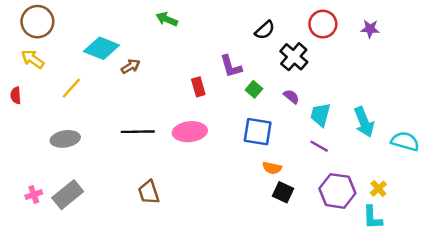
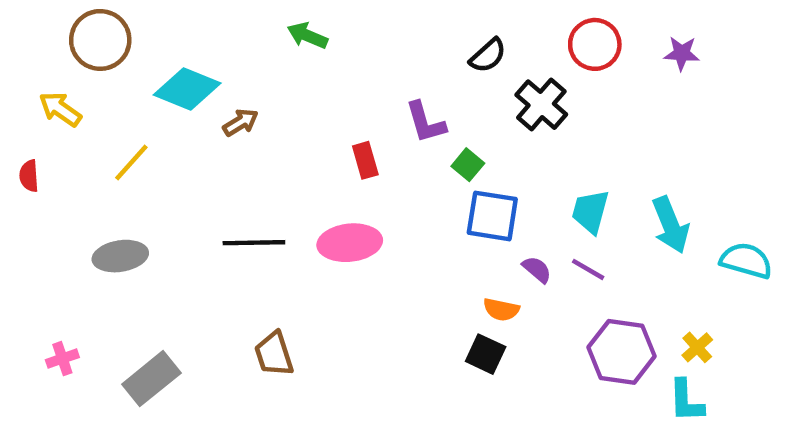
brown circle: (37, 22) -> (100, 40), moved
purple semicircle: (291, 97) -> (537, 269), moved
blue square: (258, 132) -> (492, 216), moved
black square: (283, 192) -> (486, 354), moved
gray rectangle: (68, 195) -> (151, 379), moved

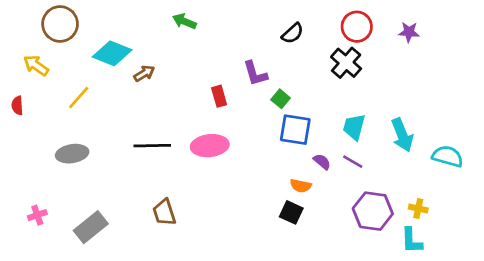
black cross: (541, 105) -> (346, 63), moved
yellow cross: (697, 347) -> (418, 208), turned -36

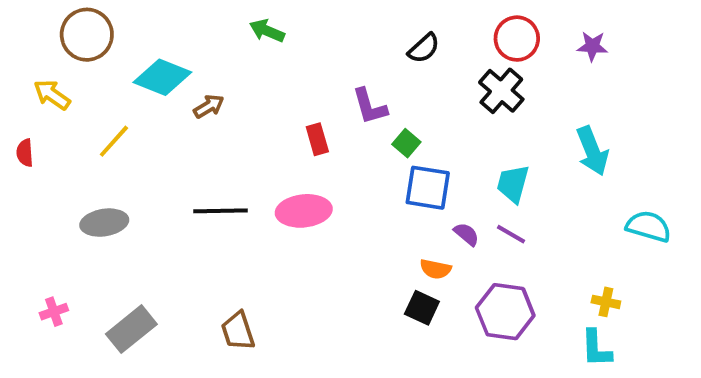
cyan arrow: (402, 135) -> (592, 151), moved
purple hexagon: (373, 211) -> (505, 312), moved
brown trapezoid: (164, 212) -> (238, 331), moved

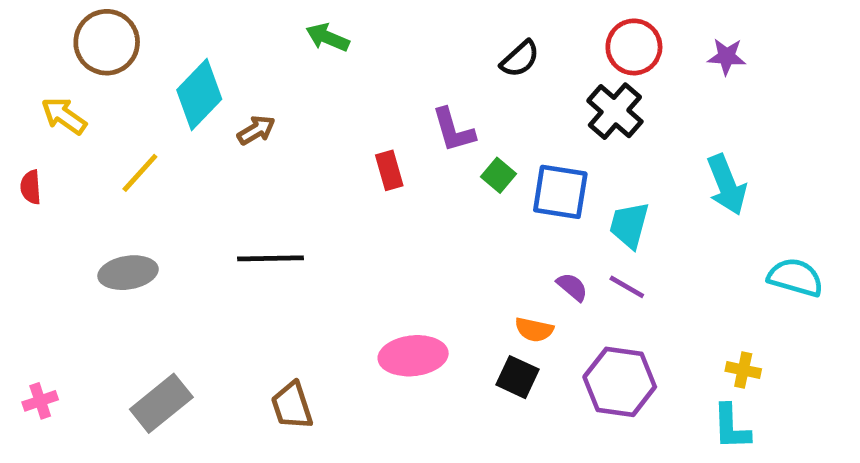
cyan diamond: (162, 77) -> (199, 94), turned -68
blue square: (428, 188) -> (560, 192), moved
pink ellipse: (304, 211) -> (413, 356), moved
pink cross: (54, 312) -> (40, 401), moved

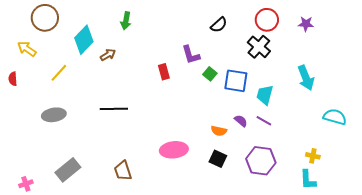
green arrow: (328, 37) -> (126, 21), moved, turned -102
orange semicircle: (534, 330) -> (219, 131), moved
pink cross: (40, 401) -> (26, 184), moved

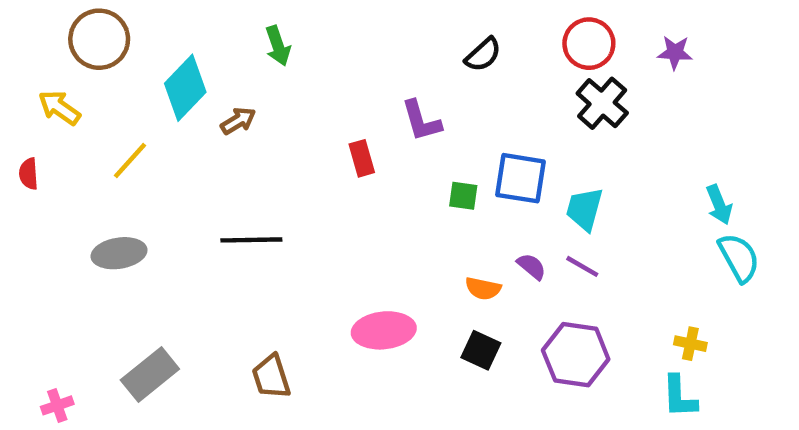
green arrow: (126, 21) -> (278, 46), turned -30
black cross: (259, 47) -> (602, 103), moved
green square: (210, 74) -> (463, 196), moved, turned -32
cyan arrow: (306, 78) -> (719, 205), moved, size x0.7
cyan semicircle: (335, 117) -> (739, 258), turned 45

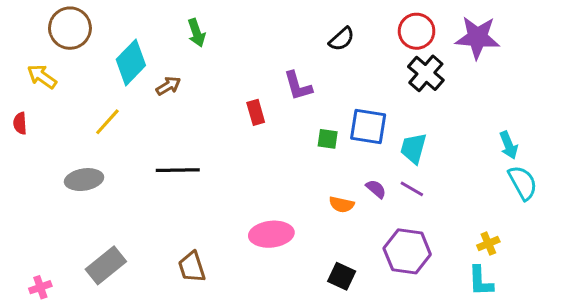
purple star: (675, 52) -> (477, 37), size x1.8
yellow line: (130, 161) -> (107, 122), moved
yellow cross: (690, 344) -> (488, 244), turned -35
black square: (481, 350) -> (342, 276), moved

